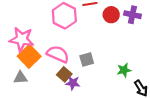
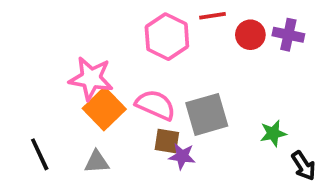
gray square: (87, 59) -> (207, 114), size x1.6
brown square: (64, 74) -> (167, 141), turned -32
gray triangle: (21, 78) -> (97, 162), moved

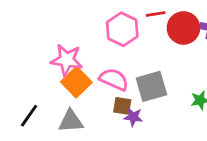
red circle: (250, 35) -> (183, 28), size x1.5
black line: (40, 154) -> (29, 116), turned 60
gray triangle: (97, 162) -> (71, 121), size x1.4

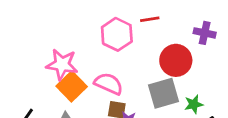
red circle: (183, 28) -> (176, 60), moved
gray square: (151, 86) -> (163, 93), moved

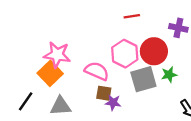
pink hexagon: (117, 34) -> (125, 54), moved
orange square: (72, 86) -> (50, 73), moved
green star: (194, 104) -> (169, 75), moved

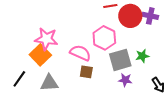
red circle: (154, 51) -> (130, 16), moved
purple star: (113, 103) -> (125, 80), moved

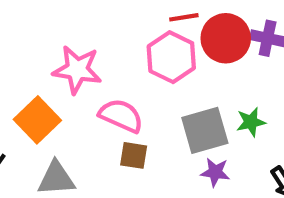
pink hexagon: (104, 38) -> (171, 57), moved
pink star: (46, 39) -> (77, 70), moved

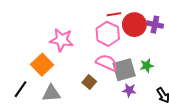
pink semicircle: (121, 116) -> (107, 63), moved
brown square: (134, 155) -> (89, 82), turned 32

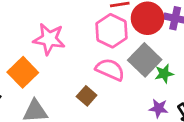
gray square: (124, 70) -> (145, 60), moved, turned -30
purple star: (129, 90) -> (159, 108), moved

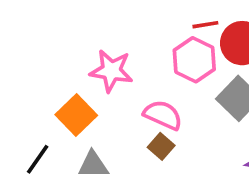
pink semicircle: (110, 70) -> (163, 115), moved

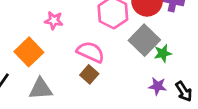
pink star: (111, 71) -> (54, 20), size x0.6

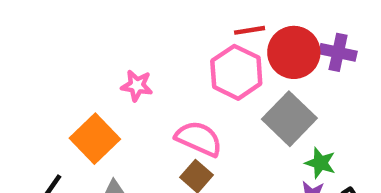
green star: (163, 53) -> (320, 163), moved, turned 30

